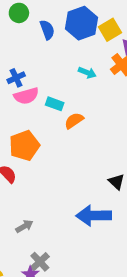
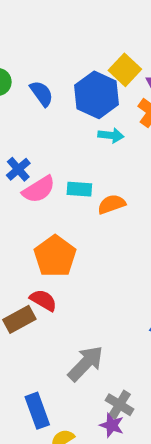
blue hexagon: (81, 23) -> (97, 95), moved
orange semicircle: (74, 121) -> (112, 204), turned 30
gray arrow: (24, 226) -> (86, 363), size x1.6

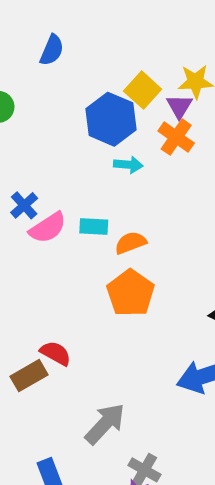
blue semicircle: (42, 94) -> (52, 50), moved, turned 60
orange pentagon: (55, 256) -> (130, 293), moved

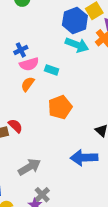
cyan arrow: (128, 165) -> (77, 45), size x1.6
orange semicircle: (131, 243) -> (28, 84), moved, turned -49

